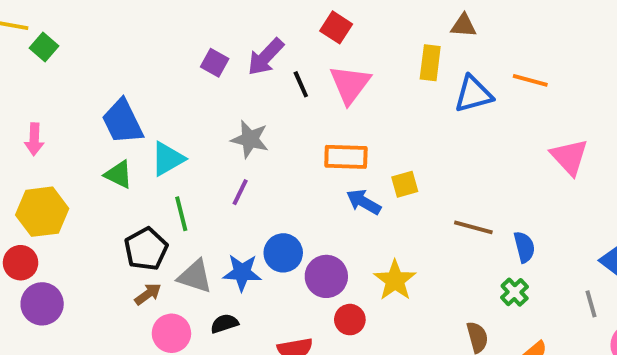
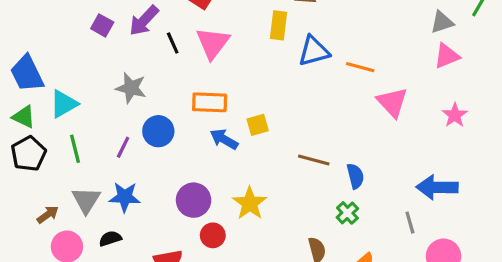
orange line: (530, 80) -> (360, 67), moved
purple line: (240, 192) -> (123, 147), moved
black pentagon: (146, 249) -> (28, 154), moved
blue circle: (283, 253) -> (158, 131), moved
gray triangle: (195, 276) -> (86, 200), turned 44

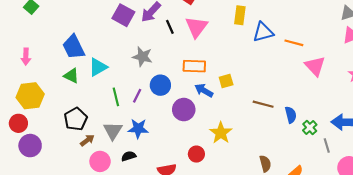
purple square: (102, 25) -> (123, 15), size x1.5
green line: (75, 149) -> (116, 97), moved
black pentagon: (28, 154) -> (76, 119), moved
purple circle: (194, 200) -> (184, 110), moved
green cross: (347, 213) -> (310, 128), moved

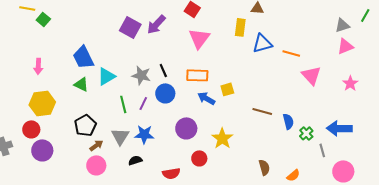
black line: (170, 27) -> (163, 70), moved
gray star: (142, 57) -> (141, 75), moved
purple circle: (184, 110) -> (186, 128), moved
pink circle: (100, 161) -> (96, 165), moved

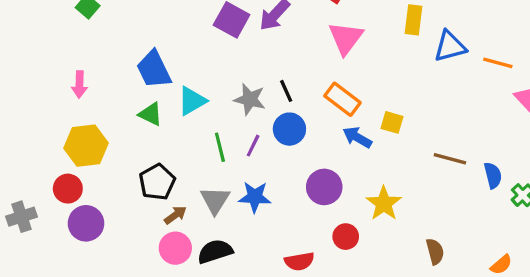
orange rectangle: (197, 75) -> (342, 99), turned 35
yellow square: (227, 89) -> (392, 122), turned 32
black semicircle: (135, 160) -> (215, 251), moved, size x1.5
brown semicircle: (264, 167) -> (435, 251), moved

